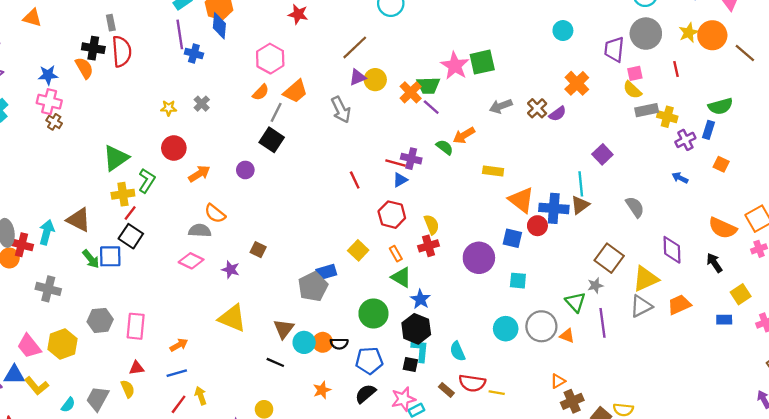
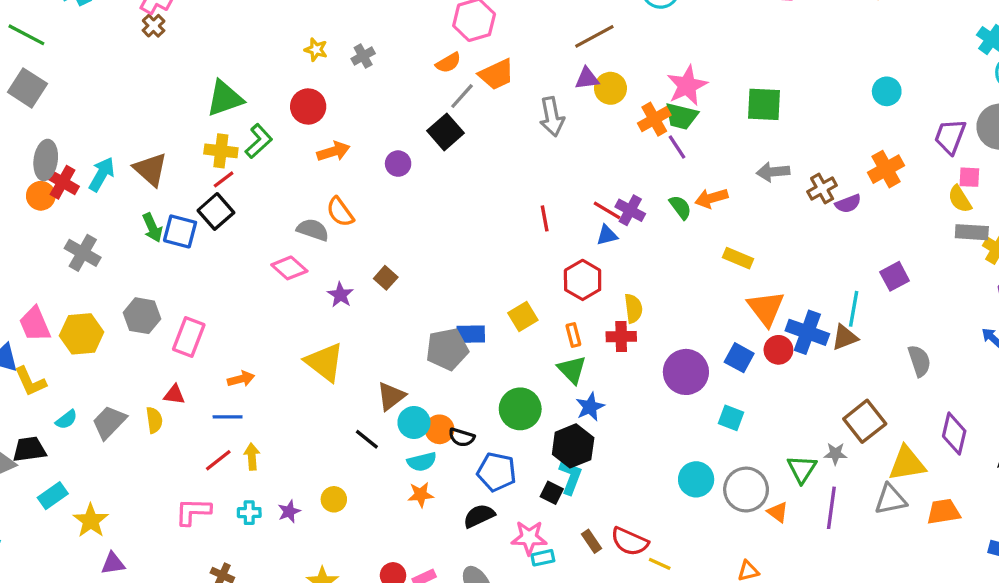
pink star: (455, 66) -> (687, 86), moved
cyan semicircle: (457, 351) -> (422, 462), moved, turned -96

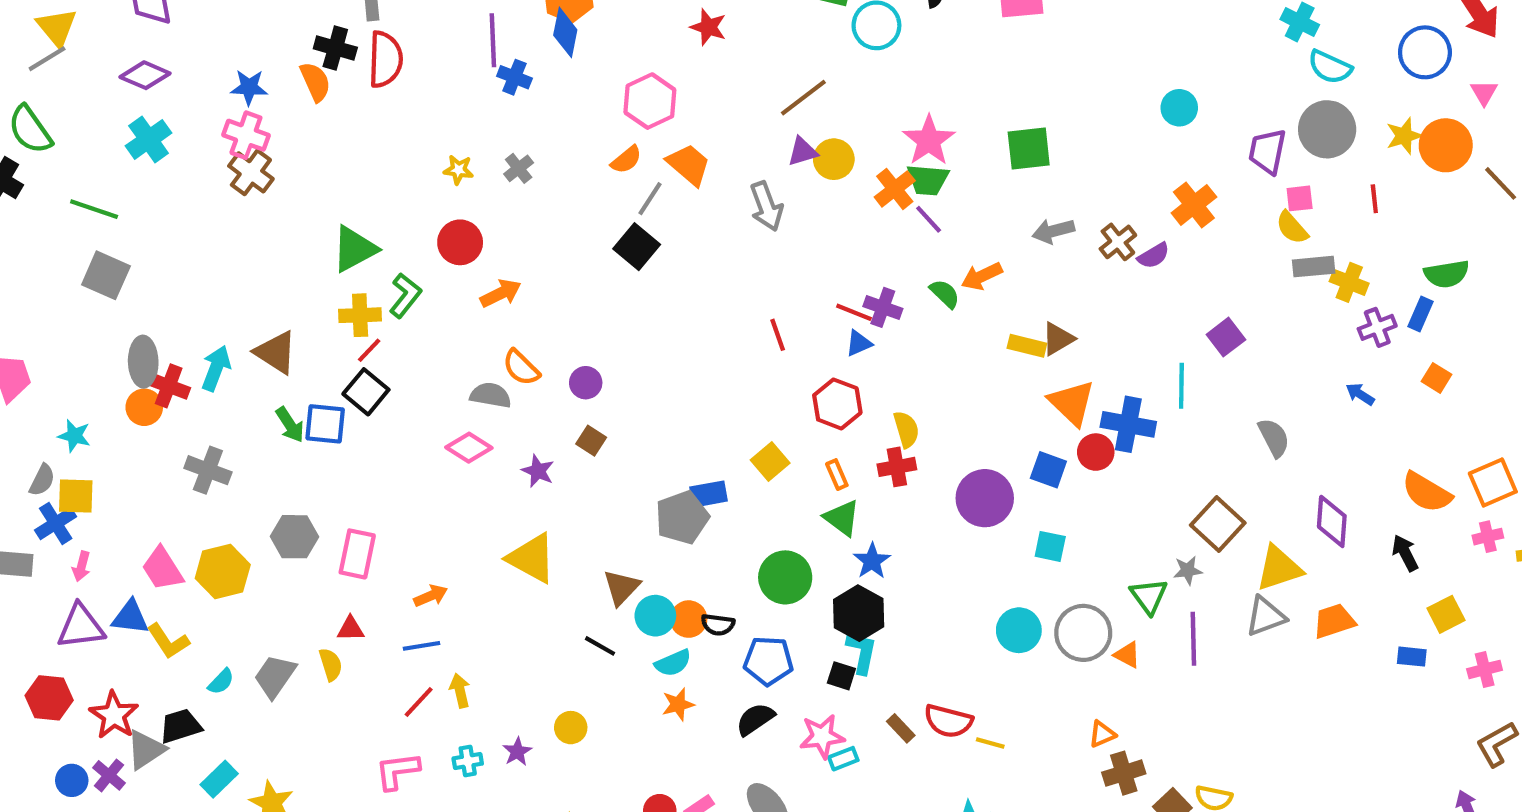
brown cross: (154, 26) -> (251, 172), size x1.5
orange trapezoid: (496, 74) -> (689, 165), turned -105
purple circle: (398, 164) -> (586, 383), moved
brown triangle: (845, 337) -> (1058, 339), moved

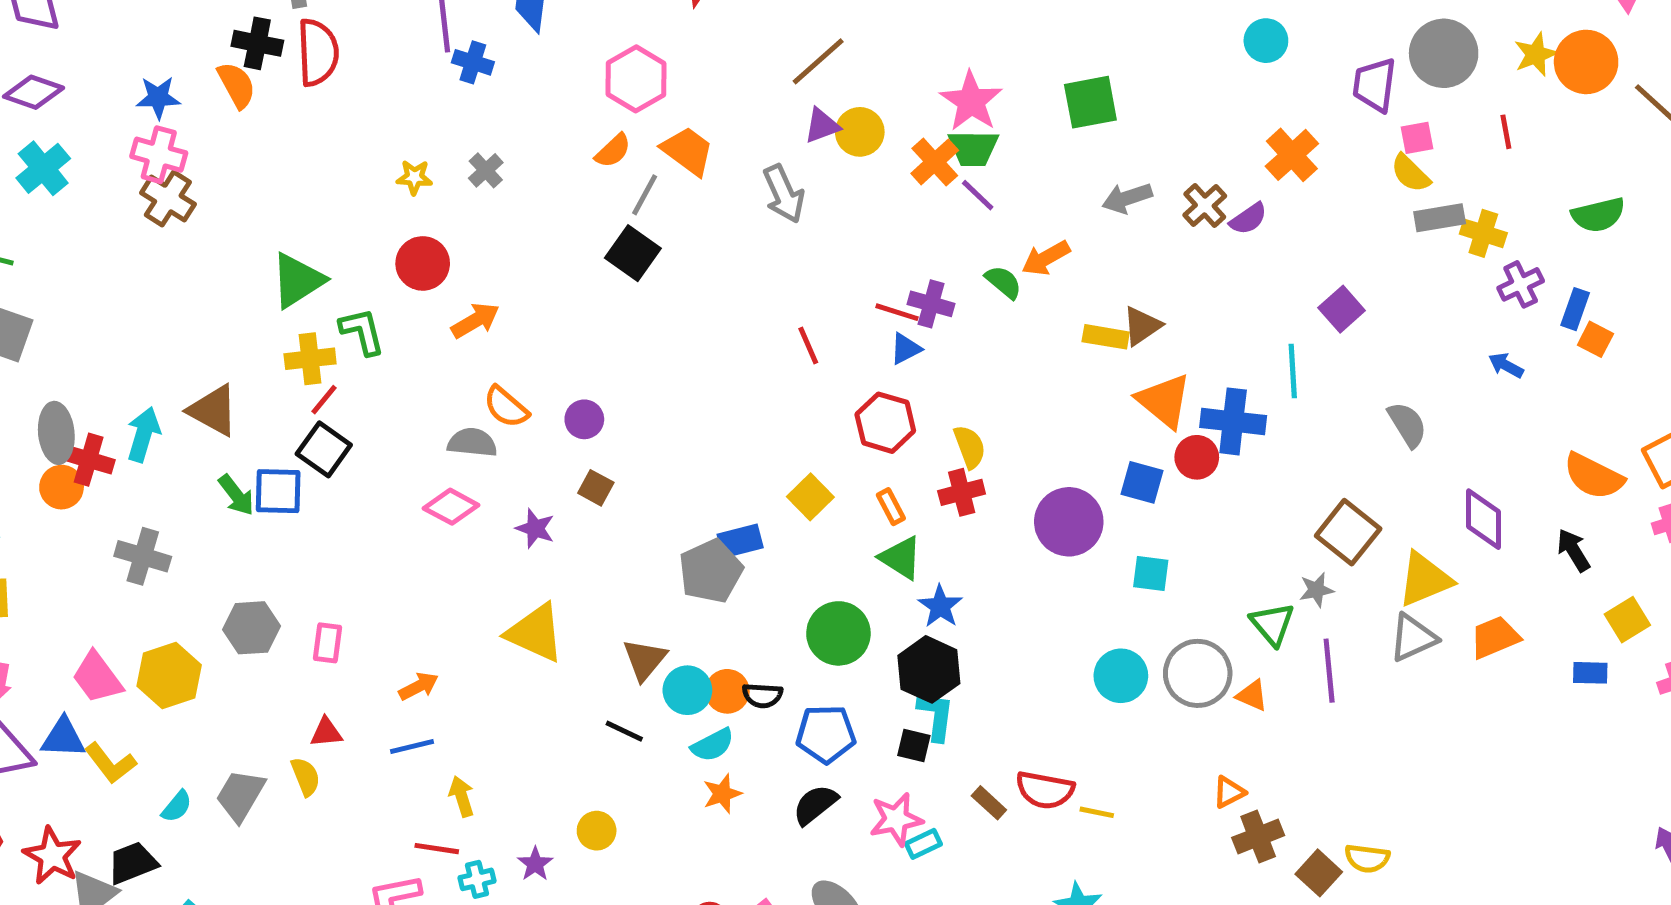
green L-shape: (405, 295) -> (362, 331), turned -48
blue rectangle: (1421, 314) -> (1575, 309), moved
pink rectangle: (357, 554) -> (327, 643), size x0.7
red line: (419, 702) -> (437, 849), moved, turned 60

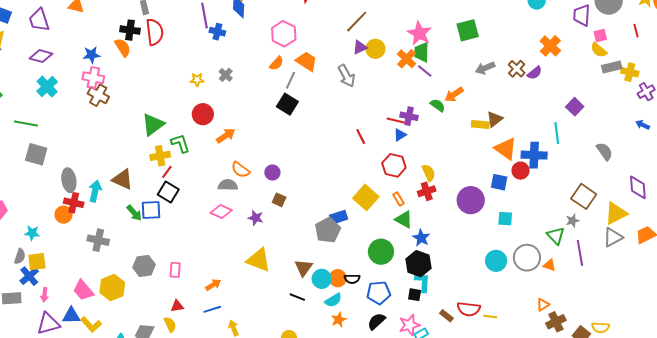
green trapezoid: (973, 148) -> (422, 52), turned 95
gray ellipse: (56, 433) -> (69, 180), moved
yellow square: (810, 497) -> (366, 197), size x1.4

